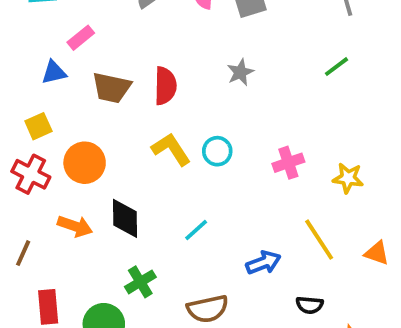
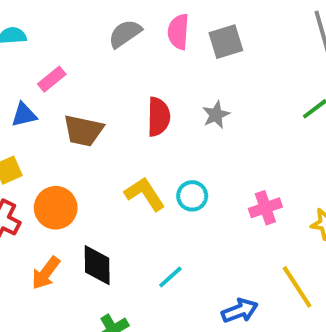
red semicircle: (165, 86) -> (159, 117), moved
orange arrow: (75, 226) -> (46, 273), turned 108

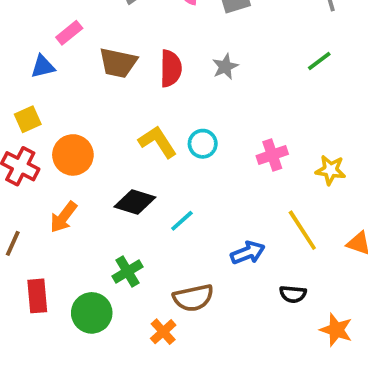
brown trapezoid: (83, 131) -> (118, 63), moved
black diamond: (97, 265) -> (135, 202), moved, turned -72

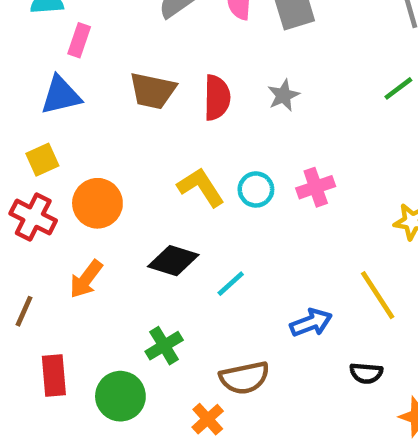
pink rectangle: (69, 33) -> (79, 40), moved, turned -32
blue triangle: (43, 67) -> (61, 95), size x1.4
pink cross: (272, 155) -> (316, 187), moved

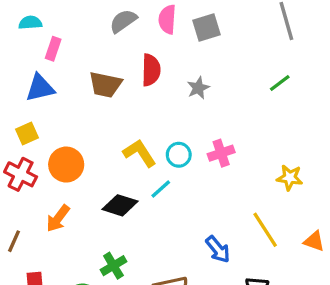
red semicircle: (217, 98) -> (151, 70), moved
cyan line: (231, 284) -> (161, 189), moved
blue arrow: (311, 323) -> (218, 249), turned 72

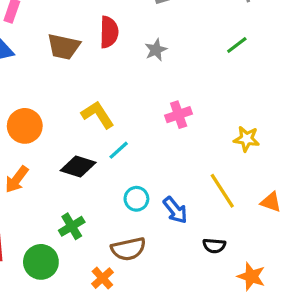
cyan circle: (179, 155) -> (136, 199), moved

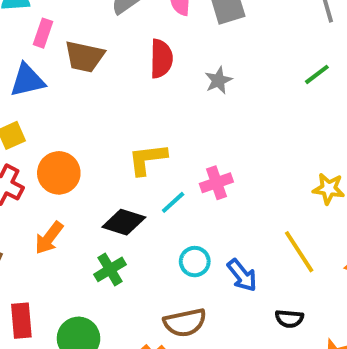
brown trapezoid: (64, 47) -> (84, 57), moved
yellow L-shape: (98, 115) -> (147, 159), turned -64
pink cross: (179, 115) -> (216, 183), moved
green cross: (72, 226) -> (110, 269), moved

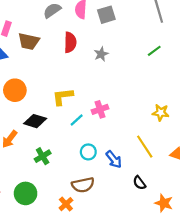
orange circle: (59, 173) -> (15, 90), moved
black diamond: (124, 222) -> (35, 121), moved
black semicircle: (289, 319) -> (139, 183), turned 48

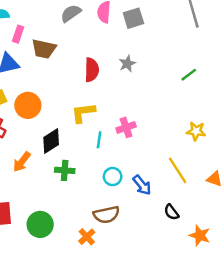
red semicircle: (70, 42) -> (92, 70), moved
green line: (154, 51) -> (189, 75), moved
cyan line: (77, 120) -> (99, 140), turned -40
black diamond: (35, 121) -> (51, 141), turned -50
green cross: (43, 156) -> (65, 170), moved, turned 35

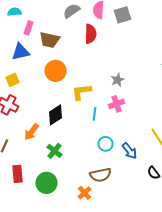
gray star: (127, 64) -> (118, 80), moved
red semicircle: (92, 70) -> (90, 34), moved
orange circle: (28, 105) -> (56, 71), moved
green cross: (65, 170) -> (54, 151), moved, turned 35

